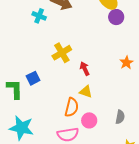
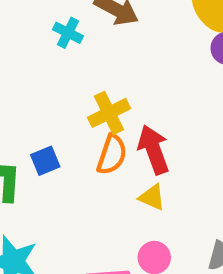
red arrow: (85, 69) -> (153, 150), size x1.6
orange semicircle: (72, 107) -> (112, 155), moved

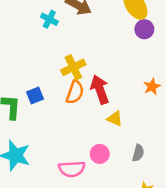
yellow triangle: (152, 197) -> (115, 119), moved

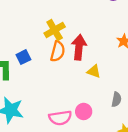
red arrow: (100, 89) -> (79, 47), turned 30
pink circle: (100, 154) -> (84, 111), moved

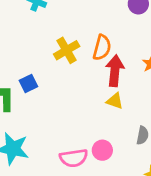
red arrow: (79, 47) -> (115, 71), moved
orange semicircle: (58, 51) -> (102, 48), moved

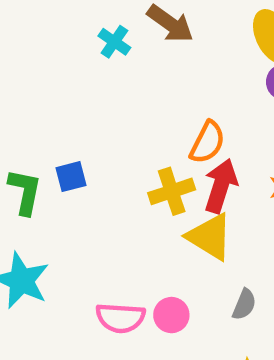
yellow cross: (67, 50) -> (172, 191), moved
yellow triangle: (115, 101) -> (210, 237), size x1.6

